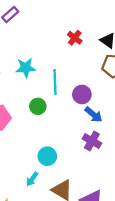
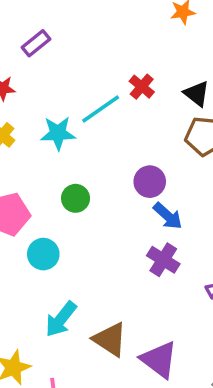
cyan line: (55, 82) -> (101, 109), moved, turned 55
cyan circle: (47, 156) -> (43, 254), moved
cyan arrow: (32, 179) -> (61, 319), size x1.5

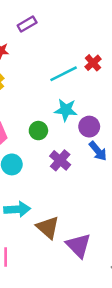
cyan star: (58, 133) -> (66, 110), moved
purple cross: (163, 260) -> (60, 160), moved
cyan arrow: (61, 319) -> (17, 209), turned -140

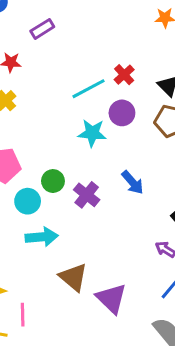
purple circle: (89, 127) -> (122, 113), moved
green circle: (38, 131) -> (53, 181), moved
cyan arrow: (17, 209) -> (42, 237), moved

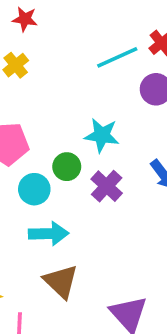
cyan star: (92, 133) -> (102, 135), moved
brown triangle: (73, 277) -> (61, 281), moved

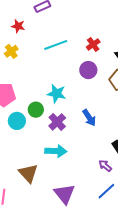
cyan line: (117, 57) -> (56, 45), moved
cyan arrow: (49, 234) -> (56, 151), moved

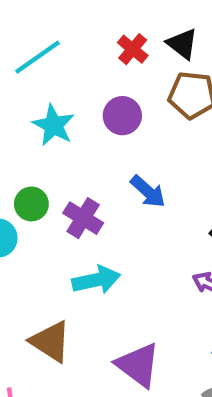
red cross: (93, 44) -> (133, 49), moved
purple circle: (88, 70) -> (122, 116), moved
cyan star: (56, 94) -> (54, 125), moved, turned 30

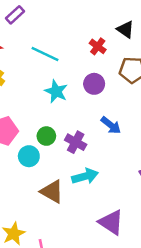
black triangle: (182, 44) -> (126, 29), moved
cyan line: (38, 57) -> (45, 54), turned 64
brown triangle: (50, 342) -> (52, 192), moved

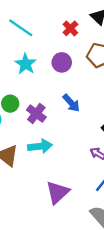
purple triangle: (111, 222) -> (57, 192), turned 35

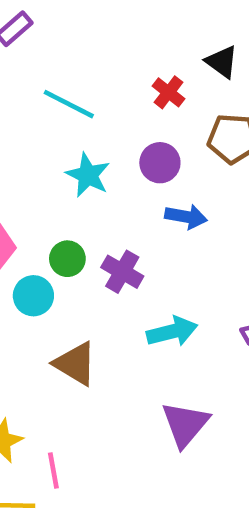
blue arrow: (71, 103) -> (186, 217), moved, turned -30
cyan arrow: (40, 146) -> (172, 332), moved

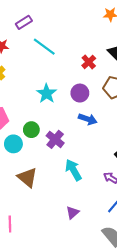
cyan line: (69, 104) -> (44, 47), moved
cyan arrow: (172, 332) -> (73, 170), turned -115
purple triangle: (185, 424) -> (73, 213), size x0.6

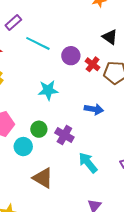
red cross: (89, 62) -> (93, 64), moved
cyan star: (47, 93) -> (48, 90), turned -30
purple circle: (80, 93) -> (71, 56), moved

